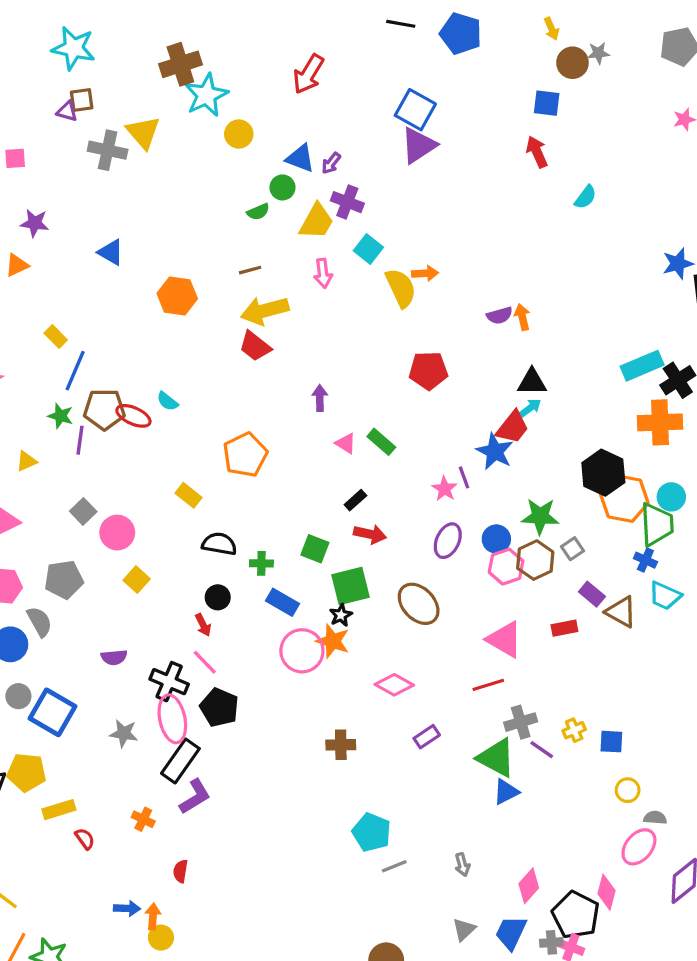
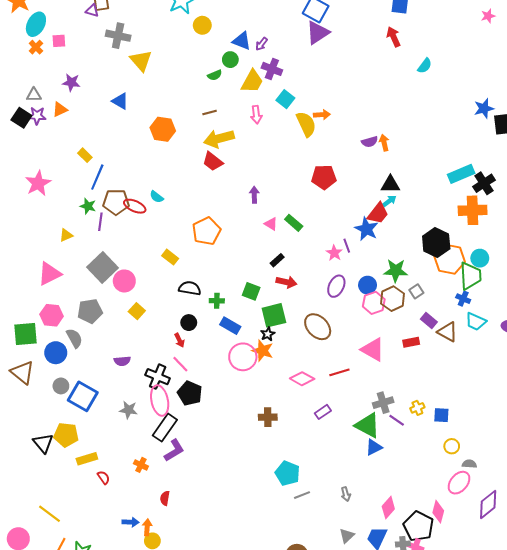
yellow triangle: (143, 132) -> (141, 61), moved
gray square: (83, 511) -> (102, 267), size x1.8
red line: (488, 685) -> (339, 372), moved

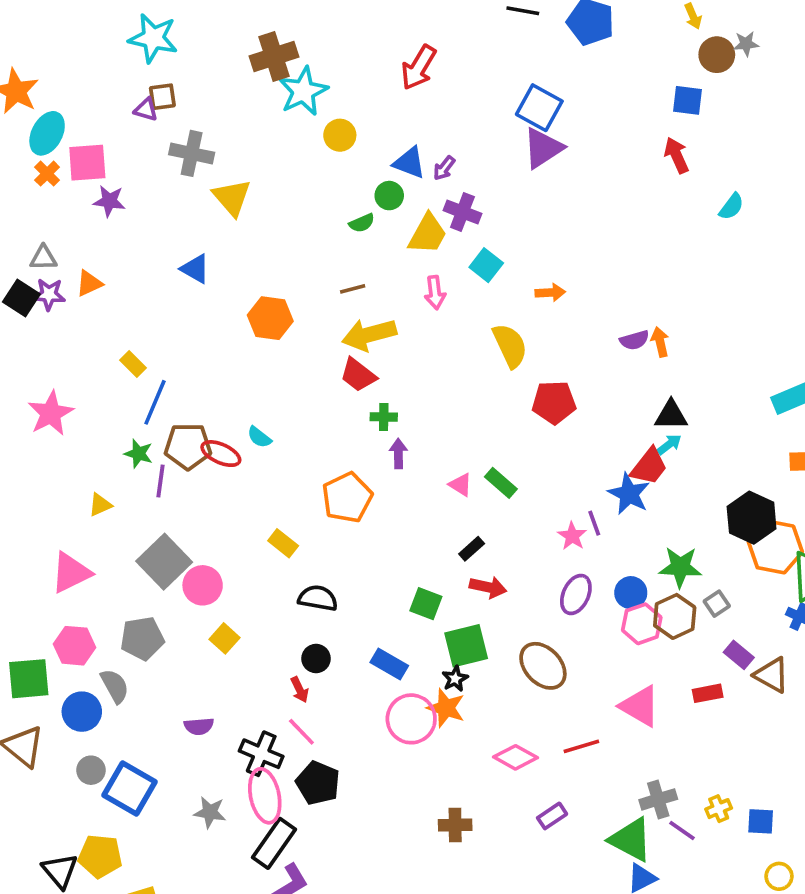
pink square: (59, 41) -> (87, 163), size x1.6
purple star: (71, 82) -> (109, 201), moved
yellow semicircle: (306, 124) -> (510, 346), moved
purple arrow: (254, 195) -> (398, 454), moved
green cross: (217, 301) -> (384, 417), moved

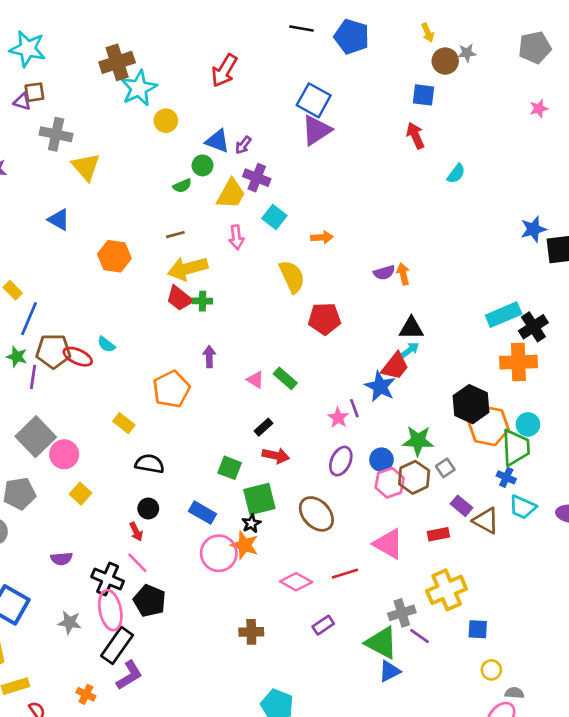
green cross: (384, 417) -> (203, 301), moved
yellow cross: (719, 809) -> (447, 590), moved, size x2.0

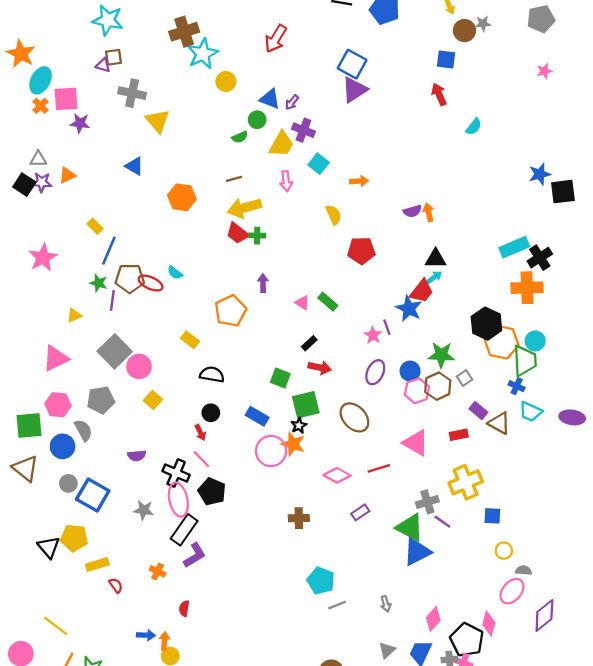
yellow semicircle: (292, 277) -> (334, 215), size x0.7
blue triangle: (390, 671) -> (417, 552), size x1.5

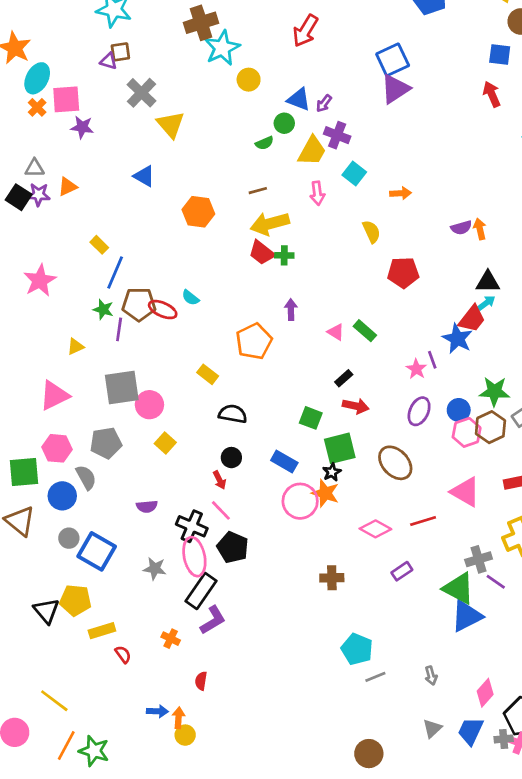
blue square: (352, 64) -> (393, 60), turned 36
gray cross: (132, 93) -> (142, 93), turned 32
gray square: (115, 351) -> (122, 388), turned 36

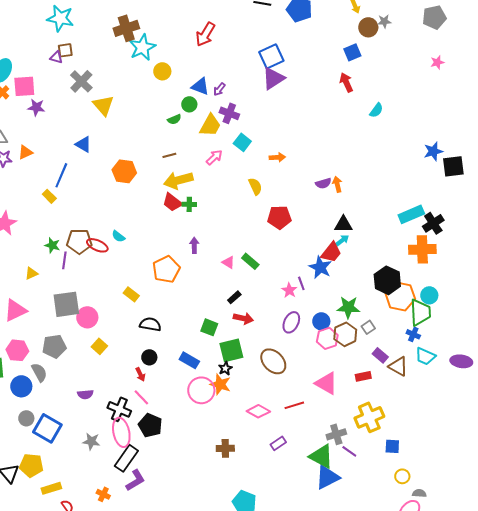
blue square: (500, 55) -> (352, 52), turned -30
pink arrow: (317, 193) -> (214, 157), turned -126
blue line: (115, 273) -> (61, 175), moved

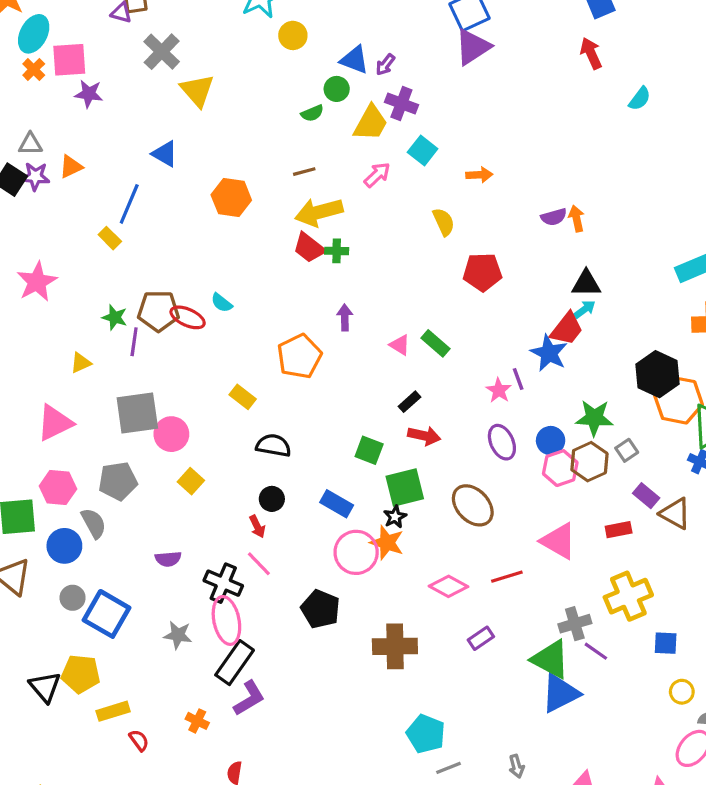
purple ellipse: (291, 322) -> (502, 442), turned -50
black pentagon: (150, 425) -> (320, 609), moved
brown cross: (225, 448) -> (395, 646), size x1.5

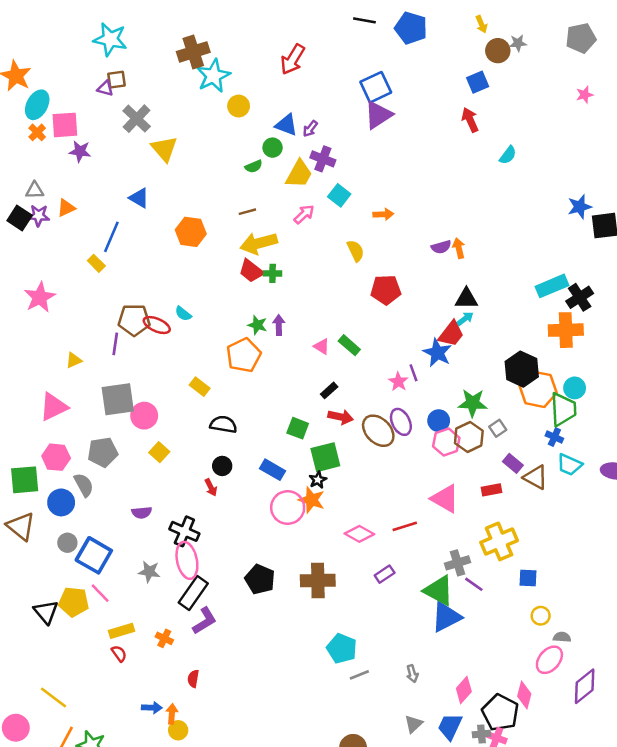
green star: (115, 317) -> (257, 325), moved
brown ellipse: (473, 505) -> (378, 431), moved
pink line: (259, 564) -> (100, 593), moved
black pentagon: (320, 609) -> (260, 579), moved
yellow rectangle: (113, 711) -> (122, 631), moved

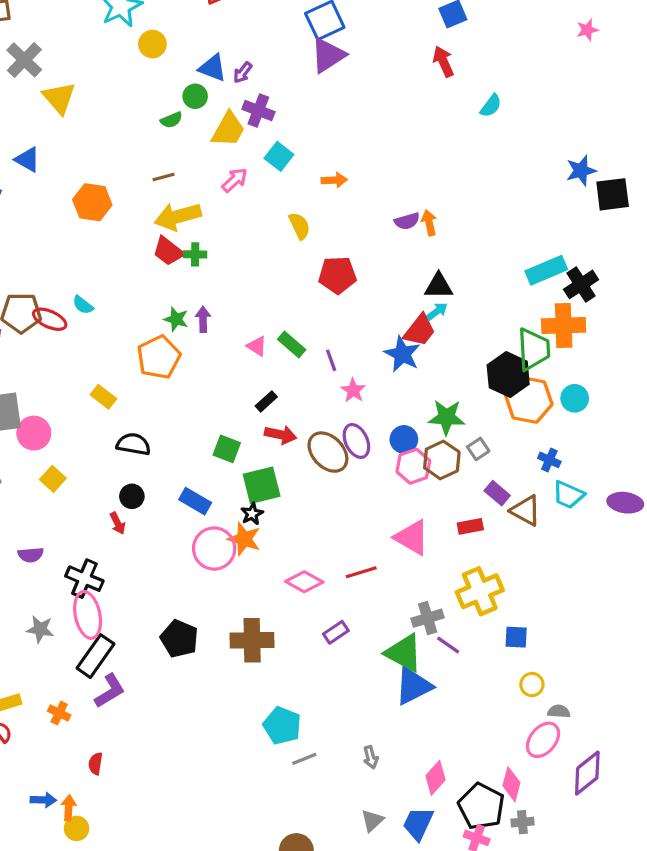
purple line: (413, 373) -> (331, 360), moved
green trapezoid: (563, 409) -> (534, 349), moved
gray cross: (481, 734) -> (522, 822), moved

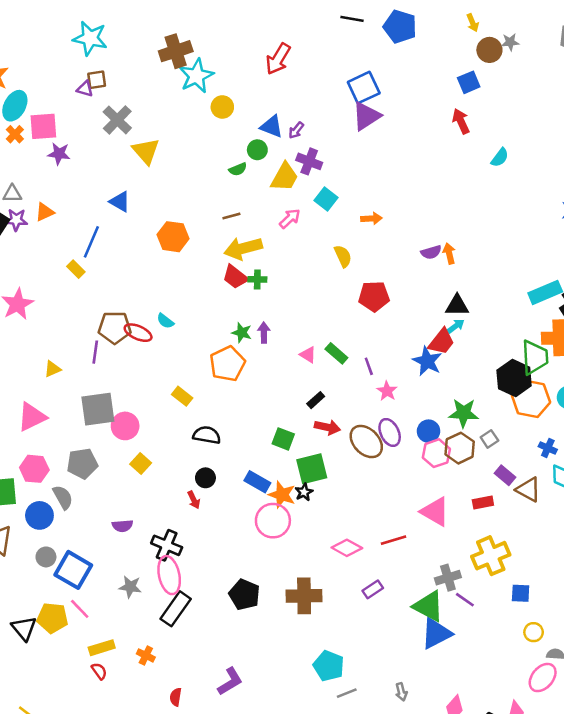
orange star: (244, 539) -> (282, 495), moved
purple L-shape: (110, 691) -> (230, 681), moved

